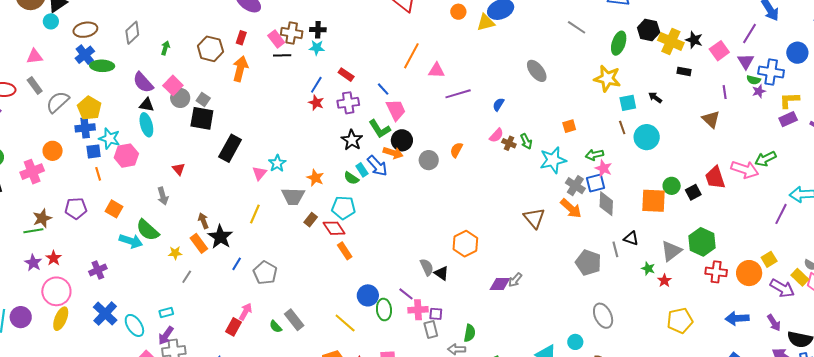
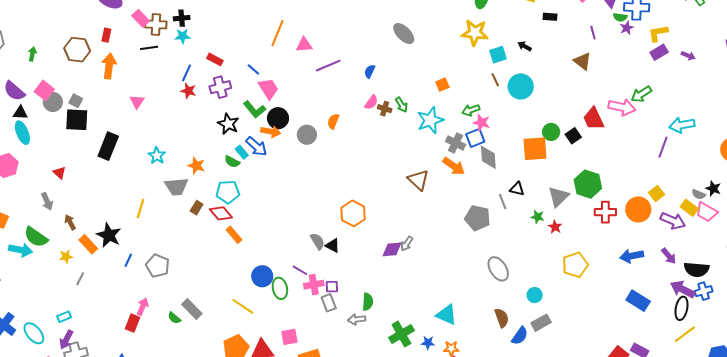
pink rectangle: (276, 39) -> (141, 18), moved
pink triangle: (260, 173) -> (137, 102), moved
brown arrow: (203, 221) -> (70, 222), moved
cyan circle: (575, 342) -> (535, 295), moved

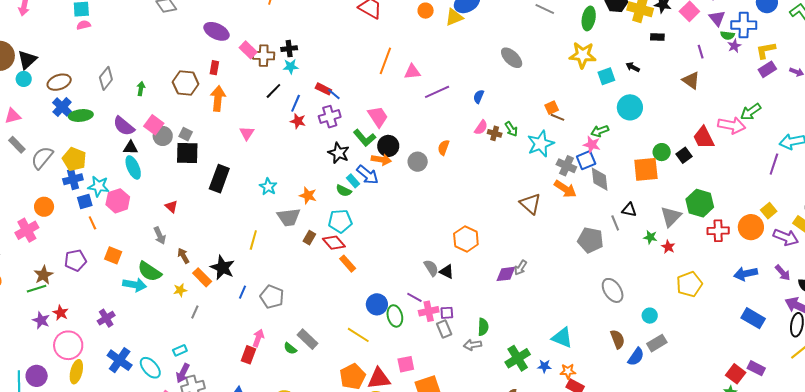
black line: (149, 48) -> (273, 91), moved, turned -36
blue line: (253, 69) -> (334, 94), moved
brown line: (495, 80) -> (557, 117), moved, turned -40
green arrow: (471, 110) -> (600, 131), moved

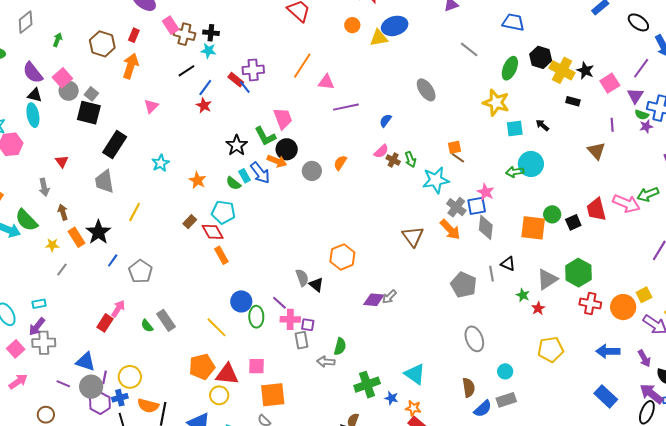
purple cross: (330, 117) -> (253, 70), moved
green arrow: (600, 131) -> (515, 172), moved
gray trapezoid: (289, 217) -> (104, 182), moved, turned 75

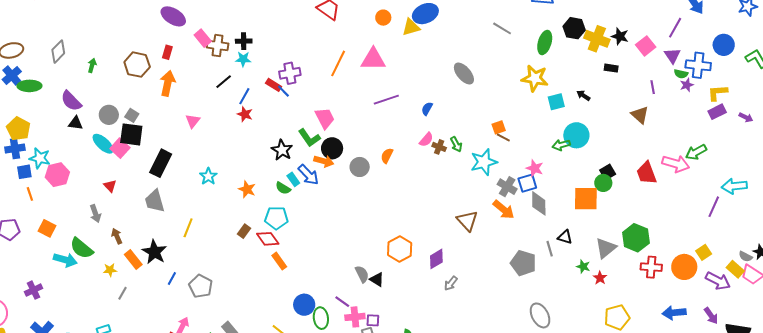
pink square: (62, 78) -> (120, 148), moved
pink triangle: (326, 82) -> (373, 59), moved, size x1.5
cyan ellipse: (33, 115) -> (103, 144), moved, turned -30
black square: (573, 222) -> (608, 172), moved
purple diamond: (374, 300) -> (436, 259), moved, turned -30

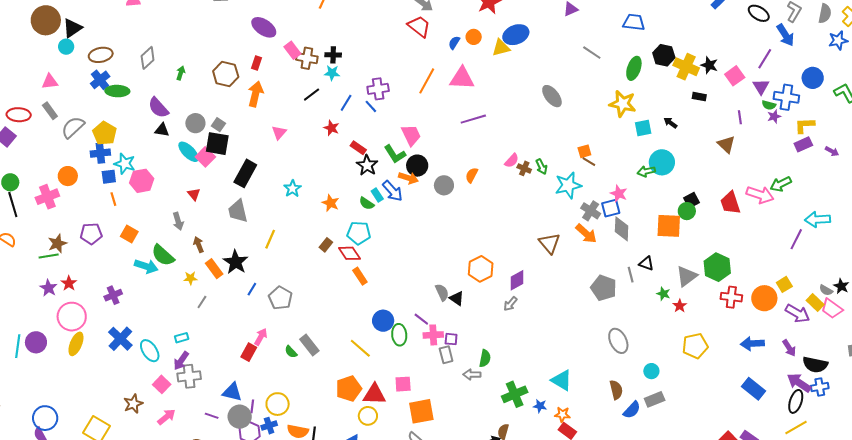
red rectangle: (274, 85) -> (358, 148), moved
blue line: (244, 96) -> (346, 103), moved
blue semicircle: (427, 109) -> (454, 43), moved
gray arrow: (451, 283) -> (510, 304), moved

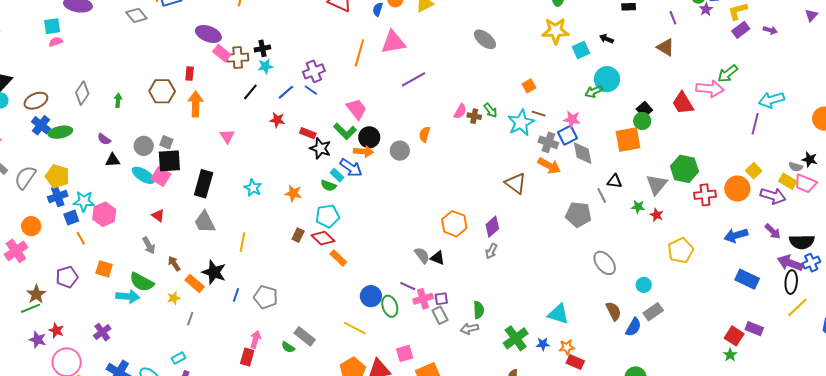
purple ellipse: (264, 27) -> (208, 34), moved
blue line: (346, 103) -> (286, 92), turned 30
purple semicircle: (158, 108) -> (104, 139), size x0.6
brown line: (589, 162) -> (539, 114), moved

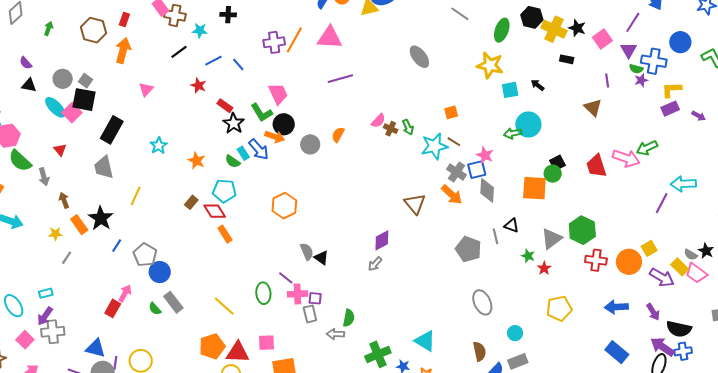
black cross: (262, 48) -> (228, 15), moved
purple cross: (314, 71) -> (274, 42), moved
orange hexagon: (454, 224) -> (284, 206), moved
green semicircle: (142, 282) -> (20, 161), moved
blue circle: (371, 296) -> (160, 272), moved

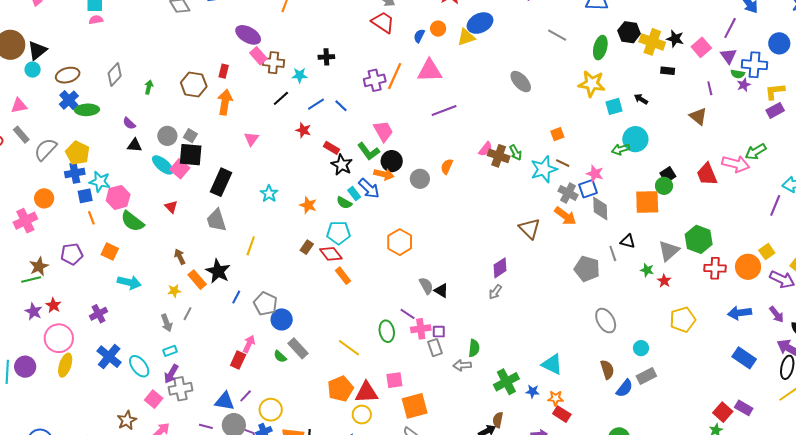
brown cross: (391, 129) -> (499, 156), size x1.5
gray arrow: (44, 177) -> (167, 323), moved
purple line: (115, 363) -> (246, 396), moved, turned 40

